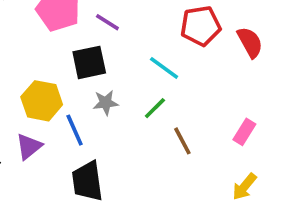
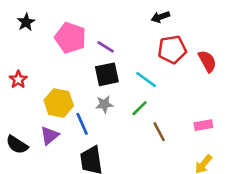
black square: (89, 62) -> (107, 74), moved
pink rectangle: (244, 132) -> (203, 125), turned 48

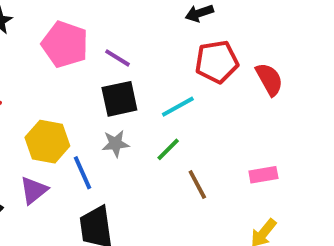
cyan line: (146, 80) -> (178, 107), turned -65

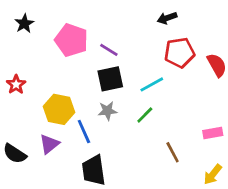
brown line: (197, 184) -> (173, 152), moved

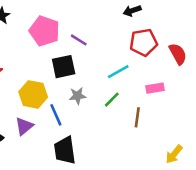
black square: (110, 79) -> (64, 67), moved
pink rectangle: (213, 133) -> (155, 88), moved
brown line: (173, 152) -> (137, 117), moved, turned 36

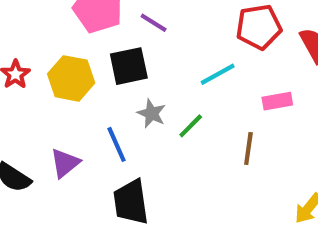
yellow hexagon: (33, 94) -> (71, 78), moved
gray star: (78, 96) -> (152, 113), turned 30
green line: (112, 100) -> (191, 126), moved

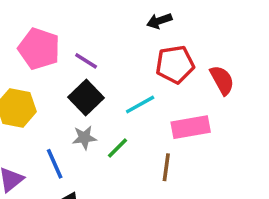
black square: (129, 66) -> (86, 98), moved, turned -32
pink rectangle: (277, 101) -> (191, 127), size x1.5
gray star: (152, 113) -> (84, 138), turned -30

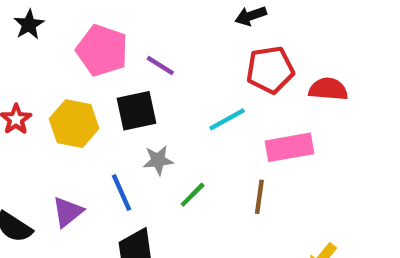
red semicircle: (222, 80) -> (328, 89), turned -56
black square: (86, 98) -> (137, 111), moved, turned 32
green line: (117, 148) -> (193, 195), moved

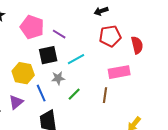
red semicircle: (328, 89) -> (137, 45), turned 72
cyan line: (227, 119) -> (76, 59), moved
yellow hexagon: (74, 124) -> (23, 73), moved

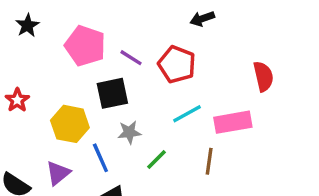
red pentagon: (110, 36) -> (177, 64), moved, turned 30
cyan line: (76, 59) -> (187, 114), moved

